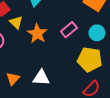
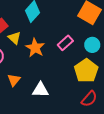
yellow pentagon: (90, 59) -> (86, 71), turned 30
orange triangle: (13, 79) -> (14, 80), moved

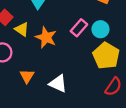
cyan circle: (92, 45) -> (100, 29), moved
white triangle: (40, 90) -> (58, 84), turned 30

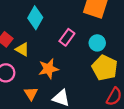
pink rectangle: (79, 28) -> (67, 37), moved
orange star: (46, 37) -> (48, 69), moved, turned -30

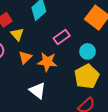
orange star: (48, 69) -> (47, 62), moved
orange triangle: (31, 93) -> (25, 57), moved

